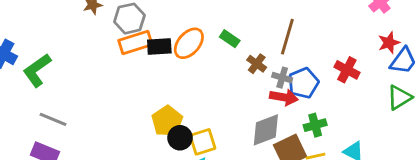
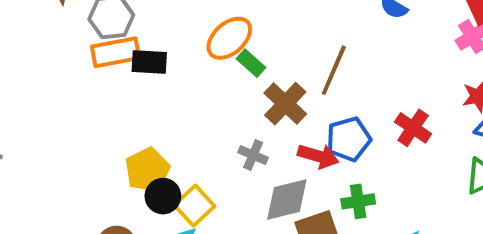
orange ellipse: (189, 43) -> (229, 38), moved
brown cross: (257, 64) -> (285, 104), size x1.5
gray cross: (282, 78) -> (253, 155), moved
yellow square: (203, 142) -> (194, 206), turned -32

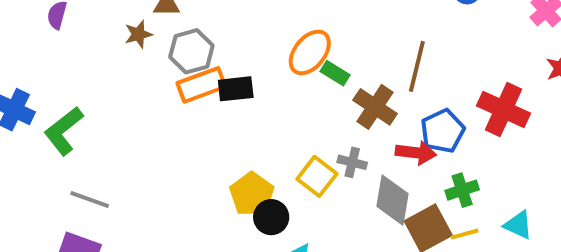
red cross: (413, 128) -> (504, 109), size x1.4
gray diamond: (287, 200) -> (392, 200), turned -57
yellow square: (194, 206) -> (317, 176), moved

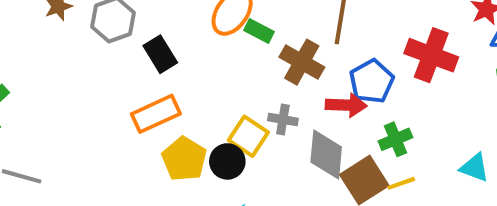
orange rectangle: (201, 85) -> (156, 114), moved
black rectangle: (236, 89) -> (160, 54), turned 69
black circle: (271, 217) -> (227, 161), moved
cyan triangle: (518, 225) -> (475, 168), moved

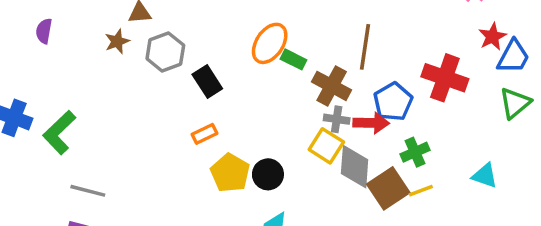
orange rectangle: (156, 114) -> (205, 134), size x0.6
gray cross: (283, 120) -> (337, 119), moved
yellow square: (248, 136) -> (326, 146), moved

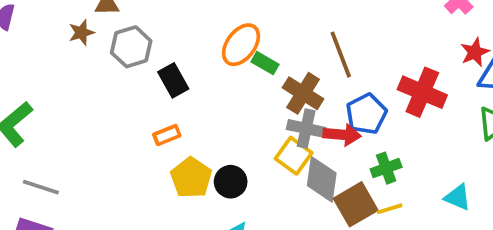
brown line: (365, 47) -> (341, 55), turned -33
gray cross: (337, 119) -> (306, 128), size x1.4

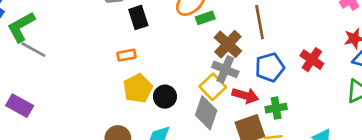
green rectangle: (265, 63) -> (205, 18), turned -60
red cross: (422, 92) -> (312, 60), size x0.7
red arrow: (342, 135) -> (245, 96), moved
gray diamond: (322, 179) -> (206, 113), moved
gray line: (41, 187) -> (33, 50), moved

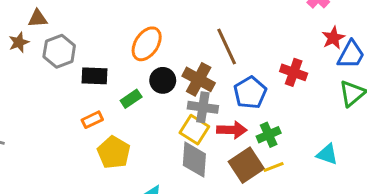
black rectangle: (138, 18) -> (94, 76), turned -55
green rectangle: (205, 18) -> (131, 99), moved
black circle: (165, 97) -> (163, 80), moved

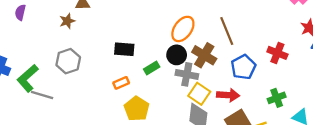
orange ellipse: (147, 44) -> (183, 29), moved
gray hexagon: (59, 51) -> (68, 61), moved
gray cross: (203, 107) -> (187, 74), moved
green cross: (269, 135) -> (277, 98), moved

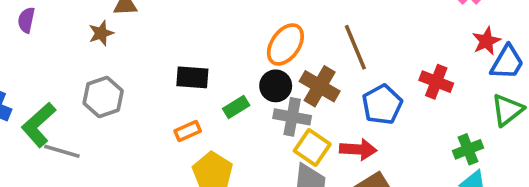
green cross: (277, 98) -> (468, 149), moved

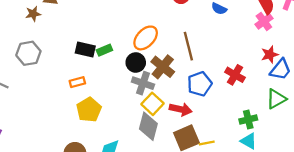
green rectangle: (236, 107) -> (104, 50), moved

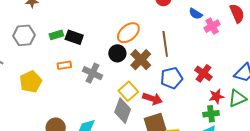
pink cross: (264, 21) -> (212, 26), moved
green rectangle: (104, 50) -> (56, 35), moved
red star: (270, 54) -> (216, 96), moved
gray cross: (143, 83) -> (92, 73), moved
yellow pentagon: (89, 110) -> (31, 82), moved

